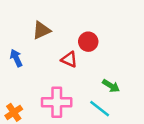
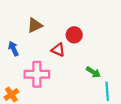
pink cross: (57, 102) -> (37, 74), moved
cyan line: (100, 109) -> (107, 91), moved, turned 48

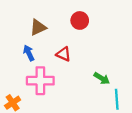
red circle: (74, 35) -> (80, 20), moved
blue arrow: (13, 49) -> (29, 53), moved

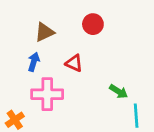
blue arrow: (29, 53) -> (34, 62), turned 42

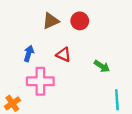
brown triangle: (44, 32) -> (51, 21), moved
green arrow: (119, 91) -> (102, 66), moved

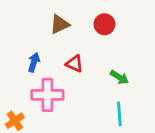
red circle: (80, 21) -> (104, 24), moved
cyan line: (117, 100) -> (119, 114), moved

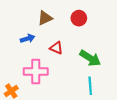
blue arrow: (34, 62) -> (28, 39), moved, turned 56
green arrow: (119, 77) -> (90, 58), size x1.5

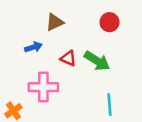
red circle: (79, 18) -> (109, 22), moved
green arrow: (90, 58) -> (97, 61), moved

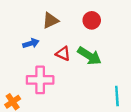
red circle: (109, 22) -> (92, 20), moved
cyan line: (109, 105) -> (117, 96), moved

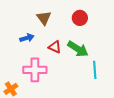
brown triangle: (50, 20) -> (44, 18), turned -42
cyan line: (117, 96) -> (95, 70), moved

